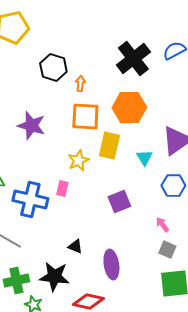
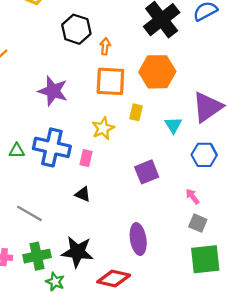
yellow rectangle: (109, 146) -> (136, 112), size x0.6
blue cross: (30, 200) -> (52, 147), moved
black triangle: (75, 247) -> (83, 194), moved

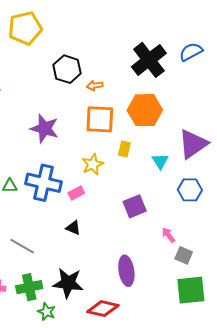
orange arrow: (105, 46) -> (95, 86), turned -105
pink rectangle: (86, 158) -> (76, 193), turned 49
pink arrow: (192, 196) -> (168, 235), moved

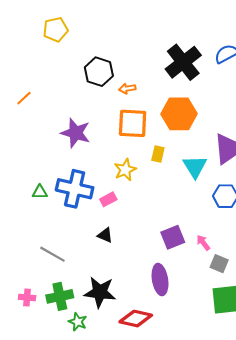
yellow pentagon: (25, 28) -> (56, 29), size x0.7
cyan triangle: (160, 161) -> (195, 167), size x1.4
purple square: (135, 206) -> (173, 237), moved

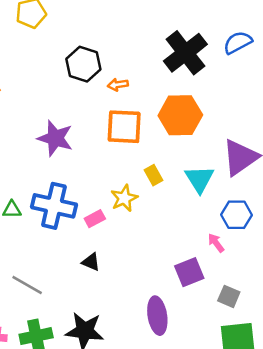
yellow rectangle: (158, 154) -> (154, 175), moved, turned -42
yellow star: (125, 170) -> (124, 198), moved
purple square: (173, 237) -> (189, 272), moved
pink arrow: (203, 243) -> (216, 243), moved

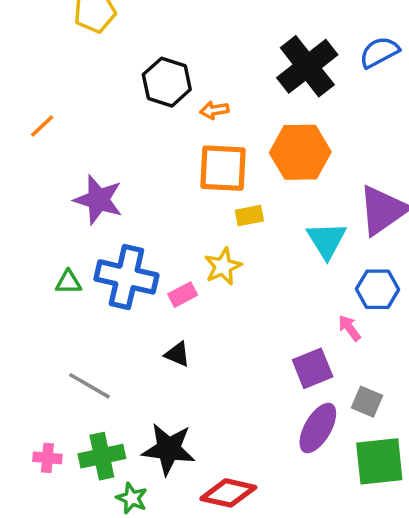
purple star: (55, 138) -> (98, 200), moved
yellow rectangle: (154, 175) -> (249, 216), moved, turned -72
purple ellipse: (157, 316) -> (318, 428), moved, turned 39

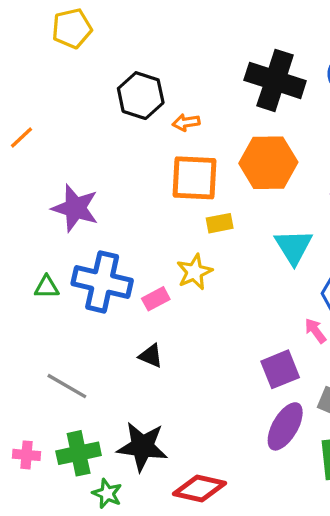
black cross: (307, 66) -> (275, 80), turned -34

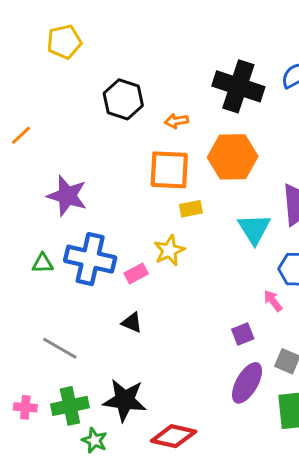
orange arrow: (186, 122) -> (176, 121), moved
purple square: (280, 369) -> (243, 334), size x0.7

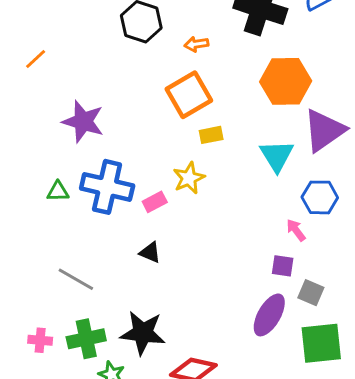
orange hexagon: (233, 157) -> (286, 81), moved
orange square: (169, 170) -> (189, 95), turned -33
purple square: (243, 334) -> (283, 266), moved, turned 30

